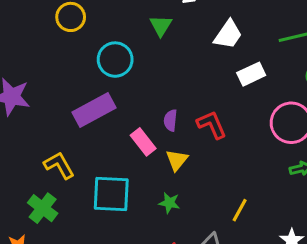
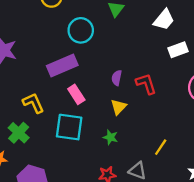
pink rectangle: (143, 142) -> (76, 94), moved

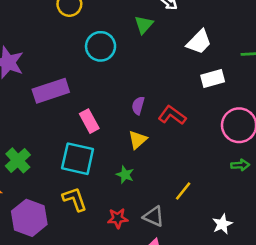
purple rectangle: (62, 65) -> (51, 91), moved
red L-shape: (146, 84) -> (172, 115), turned -40
yellow L-shape: (33, 103) -> (75, 199), moved

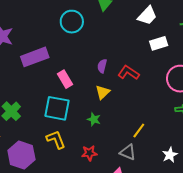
gray triangle: (154, 216) -> (128, 152), moved

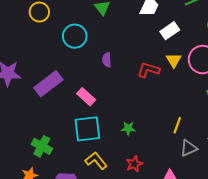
purple semicircle: (102, 66) -> (107, 60), moved
yellow triangle: (103, 92) -> (174, 60), moved
gray triangle: (128, 152) -> (189, 148), moved, turned -30

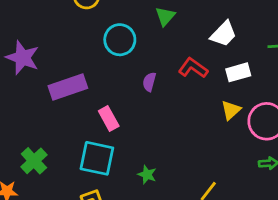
red L-shape: (148, 70) -> (193, 68), moved

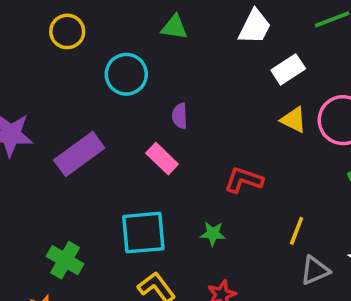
green triangle: (165, 16) -> (174, 27), turned -45
red L-shape: (193, 68) -> (244, 180), moved
yellow triangle: (231, 110) -> (294, 120), turned -35
pink rectangle: (109, 119) -> (162, 159), moved

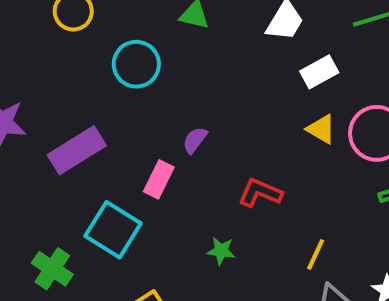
purple semicircle: (180, 116) -> (195, 140), moved, turned 35
pink rectangle: (162, 159) -> (159, 179), moved, turned 68
cyan square: (143, 233) -> (113, 230), moved, turned 33

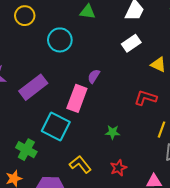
white rectangle: (319, 72) -> (131, 43), moved
pink rectangle: (159, 179) -> (77, 98), size x1.4
red L-shape: (260, 193) -> (146, 98), moved

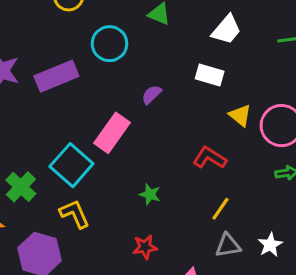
white rectangle: (131, 43) -> (210, 75), turned 36
purple semicircle: (94, 76) -> (152, 94), moved
purple rectangle: (33, 87) -> (56, 76), moved
yellow L-shape: (80, 164) -> (75, 214), moved

